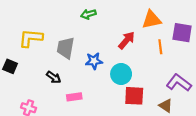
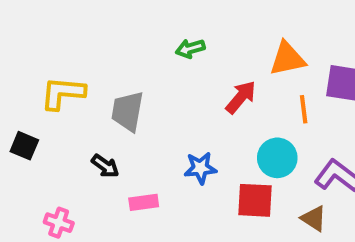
green arrow: (88, 14) -> (190, 49), moved
blue star: (94, 61) -> (200, 168), moved
cyan circle: (121, 74) -> (277, 158), moved

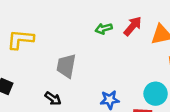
yellow L-shape: (63, 93) -> (20, 39), moved
red arrow: (241, 97) -> (133, 26), moved

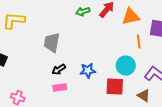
black arrow: (53, 99) -> (59, 70), moved, turned 112

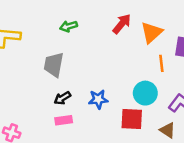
green arrow: (83, 12) -> (69, 26), moved
orange triangle: (131, 17) -> (151, 32), turned -30

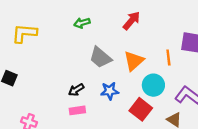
orange triangle: (151, 32) -> (134, 61), moved
gray trapezoid: (54, 65) -> (100, 57), moved, turned -60
red square: (132, 119) -> (141, 109), turned 35

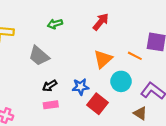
gray trapezoid: (100, 57) -> (39, 56), moved
orange line: (168, 57) -> (135, 56), turned -56
red square: (141, 109) -> (98, 104), moved

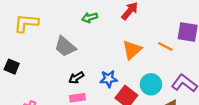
green arrow: (55, 24) -> (90, 18), moved
cyan circle: (121, 81) -> (151, 84), moved

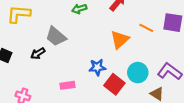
orange line: (165, 46) -> (146, 28), moved
black arrow: (76, 78) -> (38, 53), moved

